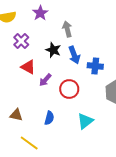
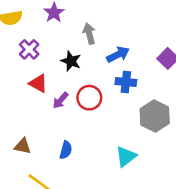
blue arrow: (74, 55) -> (118, 55), moved, turned -96
red circle: (69, 89) -> (89, 98), moved
cyan triangle: (85, 121) -> (126, 157), moved

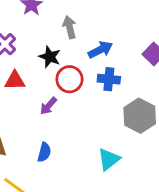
red triangle: (38, 83) -> (15, 81), turned -30
red circle: (89, 98) -> (69, 79), moved
purple arrow: (61, 100) -> (48, 106), moved

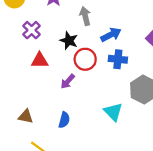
cyan triangle: (109, 159) -> (113, 112), moved, turned -36

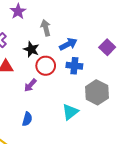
cyan triangle: (113, 112) -> (70, 112), turned 36

